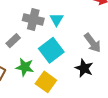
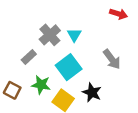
gray cross: (33, 19) -> (50, 35), turned 36
black star: (84, 68) -> (92, 92), moved

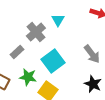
cyan triangle: (74, 35) -> (58, 20), moved
black star: (92, 92) -> (93, 84), moved

